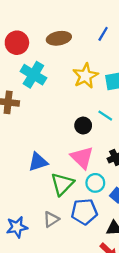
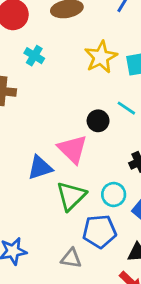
cyan cross: (33, 75) -> (34, 56), size x0.6
pink triangle: (82, 158) -> (73, 149), moved
gray triangle: (51, 219) -> (71, 258), moved, turned 42

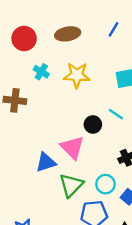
yellow star: (101, 57) -> (77, 75), moved, turned 30

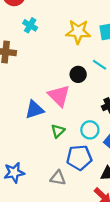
yellow star: (77, 75) -> (78, 32), moved
green triangle: (71, 185) -> (58, 131), size x0.6

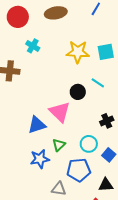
blue star: (14, 173) -> (40, 159), moved

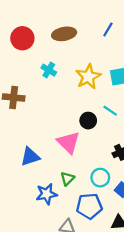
cyan cross: (33, 46) -> (49, 70), moved
yellow star: (78, 52) -> (88, 77), turned -30
blue triangle: (37, 125) -> (30, 157), moved

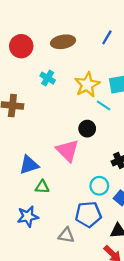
cyan line: (110, 111) -> (104, 106), moved
green triangle: (67, 179) -> (42, 187), moved, turned 48
blue star: (47, 194) -> (28, 217), moved

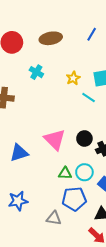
yellow star: (87, 85) -> (73, 78), size x0.6
black circle: (87, 129) -> (84, 138), moved
green triangle: (42, 187) -> (65, 173), moved

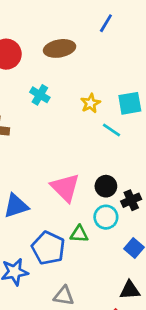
blue line: (92, 34) -> (106, 23), moved
cyan circle: (84, 172) -> (106, 217), moved
blue pentagon: (74, 199) -> (48, 248), moved, turned 30

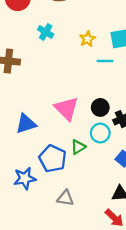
cyan line: (112, 130) -> (105, 61), turned -35
green triangle: (79, 234) -> (78, 147), turned -35

